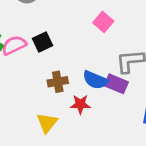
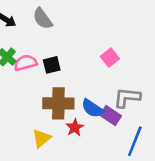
brown cross: (58, 82) -> (58, 103), size x1.6
red star: (80, 104) -> (75, 128), turned 30

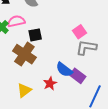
pink semicircle: (25, 63) -> (16, 21), moved
gray L-shape: (127, 98) -> (86, 47), moved
brown cross: (58, 103) -> (24, 54), moved, turned 30

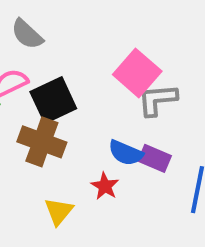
pink square: (80, 32) -> (137, 73), size x1.6
black square: (35, 35) -> (53, 100), size x1.6

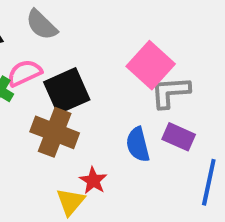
blue semicircle: (126, 153) -> (138, 144), turned 52
purple rectangle: (155, 158) -> (179, 137), moved
red star: (105, 186) -> (93, 181), moved

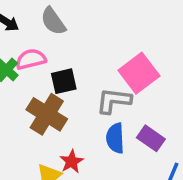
black square: (67, 91) -> (64, 81), size x0.7
gray L-shape: (170, 92) -> (114, 101), moved

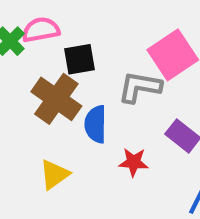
blue semicircle: (115, 138) -> (96, 124), moved
red star: (72, 162) -> (134, 162), moved, turned 30

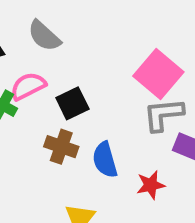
gray L-shape: (140, 87) -> (163, 115), moved
brown cross: (56, 99) -> (61, 147), size x0.7

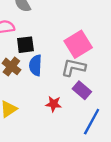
blue semicircle: (105, 160) -> (35, 65), moved

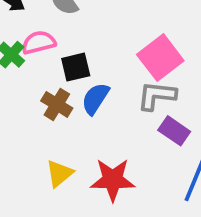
blue semicircle: (35, 65) -> (95, 99), turned 36
red star: (54, 104) -> (113, 180), moved, size x1.6

